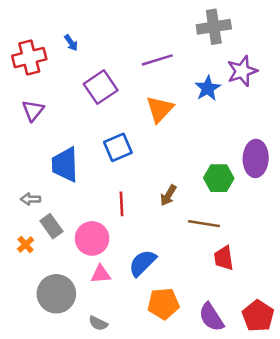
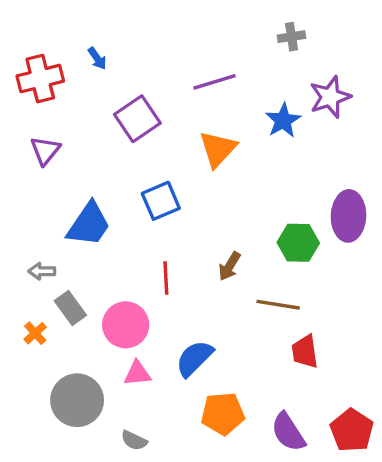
gray cross: (214, 27) -> (292, 37), size x0.6
blue trapezoid: (65, 165) -> (89, 224), turned -144

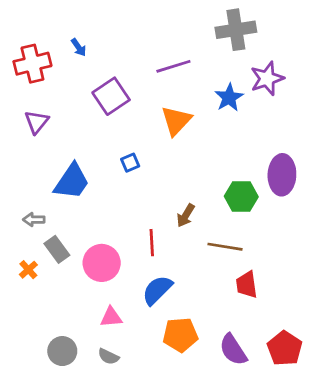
gray cross: (292, 37) -> (236, 30), size x1.8
blue square: (161, 201) -> (130, 163), size x0.6
red line: (166, 278) -> (152, 243), moved
pink triangle: (137, 373) -> (111, 317), moved
gray circle: (77, 400) -> (62, 351), moved, size x0.7

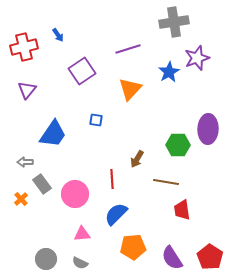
blue square: (130, 163) -> (96, 120), turned 32

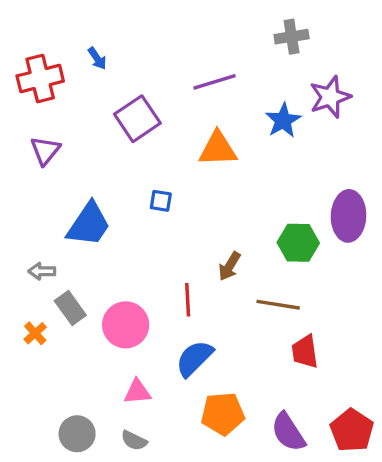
gray cross: (174, 22) -> (292, 37), size x0.7
orange triangle: (130, 89) -> (218, 149), turned 45

